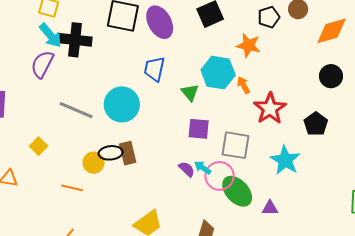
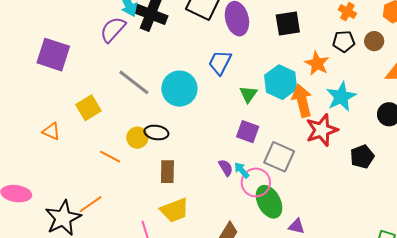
orange arrow: (243, 85) -> (302, 101), size x1.8
yellow square: (39, 146) -> (88, 108), size x1.4
brown rectangle: (128, 153) -> (167, 172), moved
cyan star: (285, 160) -> (341, 97), moved

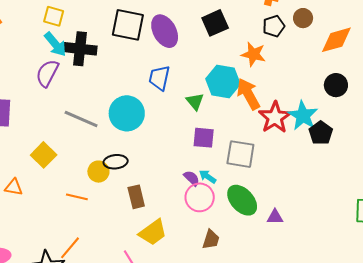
cyan star: (341, 97) -> (303, 116), moved
pink circle: (256, 182) -> (200, 197), moved

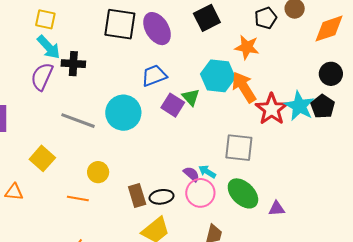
black cross: (80, 49) -> (73, 64), moved, size x0.7
blue trapezoid: (159, 78) -> (154, 76), turned 60
black pentagon: (321, 133) -> (323, 106), moved
purple square: (204, 138) -> (173, 105), moved, turned 30
black ellipse: (116, 162) -> (162, 197), moved

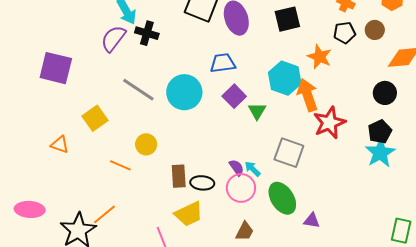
black circle: (331, 74) -> (385, 93), moved
green triangle: (191, 97) -> (257, 111), moved
cyan star: (299, 106) -> (380, 153), moved

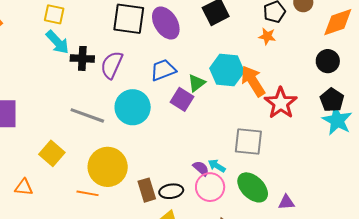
purple semicircle: (113, 38) -> (112, 65), moved
orange star: (320, 57) -> (267, 36), moved, size x0.7
green triangle: (257, 111) -> (197, 83), moved, turned 36
yellow circle: (146, 144) -> (108, 167), size x1.8

